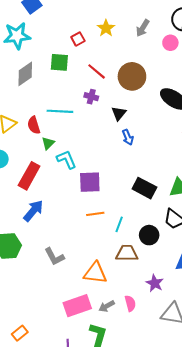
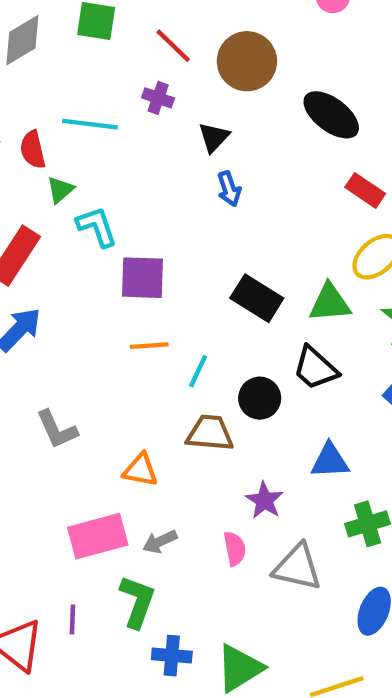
orange triangle: (95, 273) -> (141, 470), size x0.7
pink semicircle: (130, 303) -> (235, 549), moved

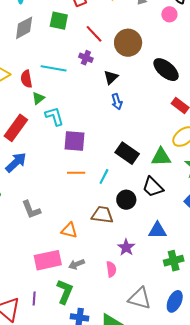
cyan line: (198, 371) -> (104, 177), moved
gray triangle: (297, 567) -> (140, 298), moved

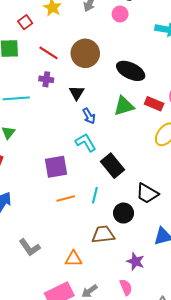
cyan L-shape: (54, 116) -> (86, 142), moved
black rectangle: (127, 153) -> (113, 166), turned 30
green triangle: (161, 157) -> (124, 106), moved

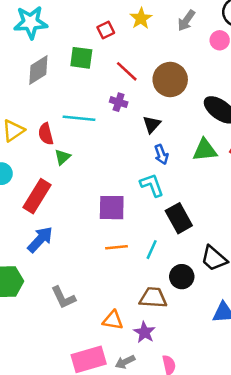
purple star: (136, 261) -> (144, 332), moved

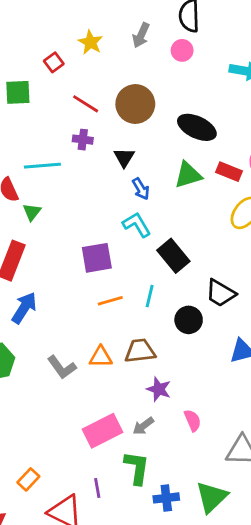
green square: (81, 58) -> (18, 92), moved
brown trapezoid: (153, 298) -> (140, 351), moved
orange triangle: (113, 320) -> (101, 357), moved

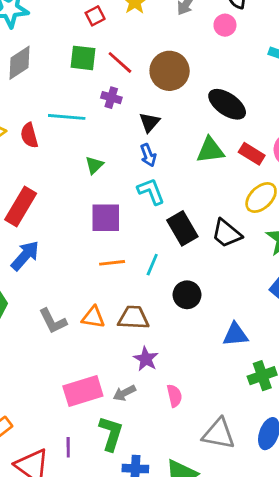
green square: (18, 92) -> (83, 58), moved
blue arrow: (141, 189) -> (148, 155), moved
green triangle: (32, 212) -> (94, 165), moved
black trapezoid: (220, 293) -> (227, 233), moved

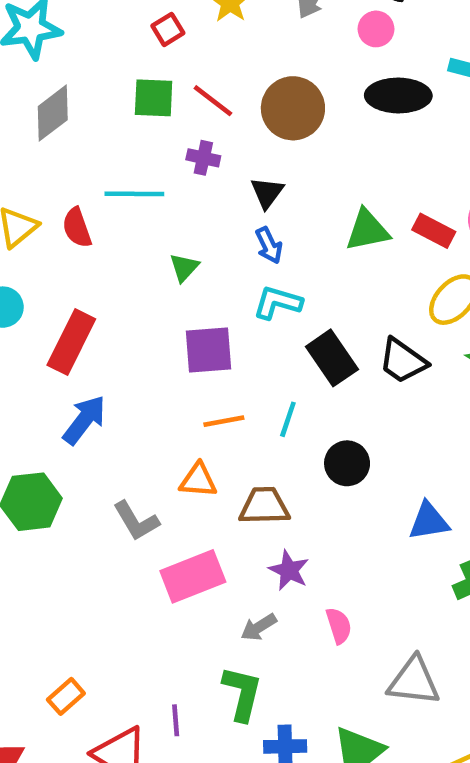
black ellipse: (227, 104) -> (398, 95), moved, turned -30
cyan L-shape: (151, 191) -> (278, 303), turned -48
orange triangle: (93, 317) -> (198, 480), moved
pink rectangle: (83, 391) -> (193, 576), moved

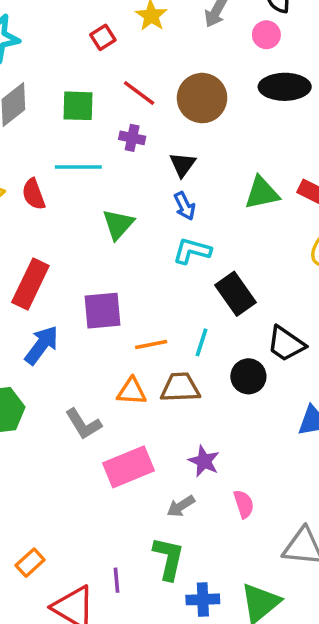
green square: (154, 98) -> (78, 106), moved
green triangle: (184, 267) -> (118, 224), size x1.4
purple square: (209, 350) -> (102, 311), moved
black trapezoid: (403, 361) -> (286, 344), moved
brown trapezoid: (264, 506) -> (180, 388), moved

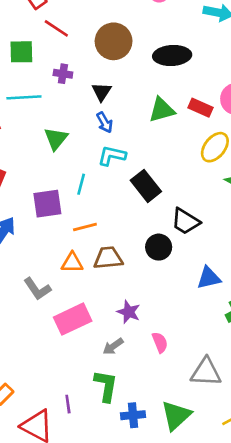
black ellipse: (285, 87) -> (172, 55), moved
red line: (139, 93) -> (56, 28), moved
cyan line: (202, 342) -> (81, 184), moved

